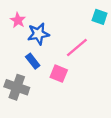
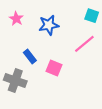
blue star: (38, 34) -> (49, 25), moved
pink line: (77, 47) -> (84, 44), moved

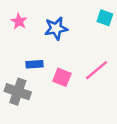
pink line: (84, 44) -> (97, 70), moved
blue rectangle: (30, 56) -> (34, 64), turned -56

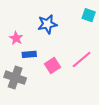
pink star: (19, 21) -> (16, 38), moved
pink square: (62, 77) -> (52, 65), turned 35

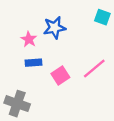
pink star: (16, 38) -> (29, 39), moved
gray cross: (15, 78) -> (17, 104), moved

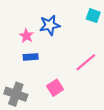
pink square: (60, 75) -> (55, 88), moved

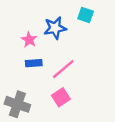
cyan square: (93, 16) -> (86, 15), moved
pink line: (86, 62) -> (63, 69), moved

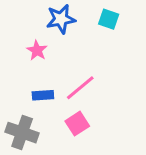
blue star: (55, 28) -> (61, 19), moved
blue rectangle: (34, 63) -> (43, 95), moved

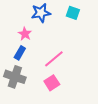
blue rectangle: (43, 95) -> (20, 53), moved, turned -56
gray cross: (22, 133) -> (15, 77), moved

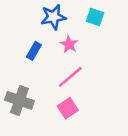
pink star: (25, 34) -> (69, 44), moved
blue rectangle: (20, 53) -> (34, 51), moved

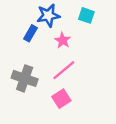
blue rectangle: (34, 51) -> (30, 33), moved
gray cross: (19, 100) -> (25, 78), moved

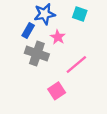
pink line: (64, 70) -> (76, 65), moved
gray cross: (25, 78) -> (37, 54), moved

